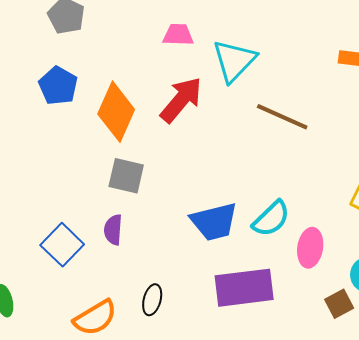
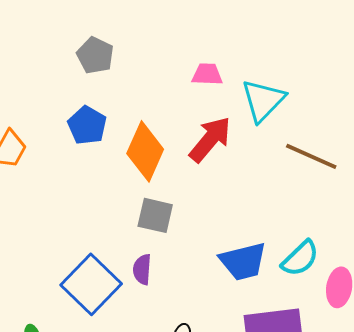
blue square: (62, 245) -> (91, 284), size x1.4

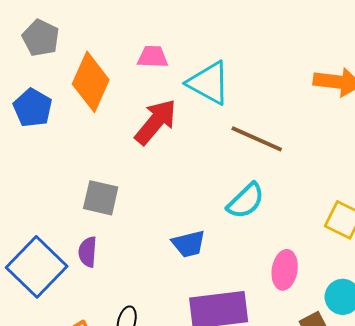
cyan triangle: (263, 100) -> (209, 83), turned -45
orange diamond: (145, 151) -> (91, 82), moved
cyan semicircle: (300, 258) -> (246, 201), moved
blue trapezoid: (243, 261) -> (189, 244), size x0.7

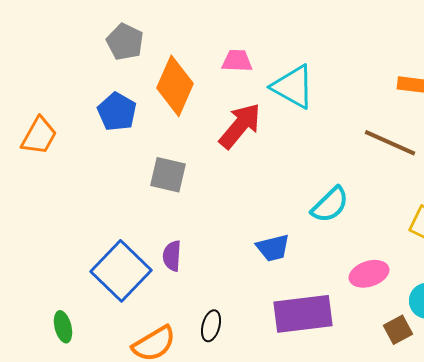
brown line: (257, 139) -> (390, 143), moved
gray square: (101, 198) -> (168, 175), moved
pink ellipse: (285, 270) -> (369, 274), turned 63

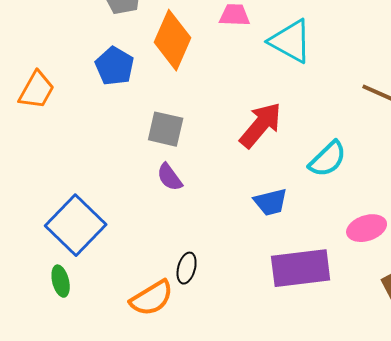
red arrow: (240, 126) -> (261, 125), moved
purple semicircle: (172, 256) -> (170, 177), moved, turned -40
blue square: (121, 271) -> (76, 225), moved
black ellipse: (211, 326) -> (187, 268), moved

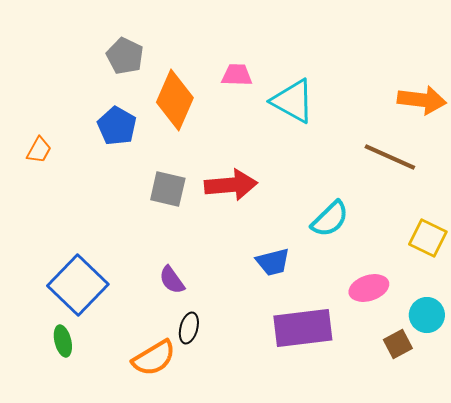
orange trapezoid: (37, 90) -> (39, 150), size x0.7
red arrow: (261, 125) -> (231, 185), moved, turned 45
purple semicircle: (170, 177) -> (172, 280), moved

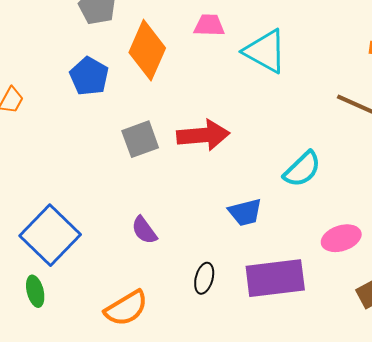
gray square: (168, 189) -> (140, 139), turned -33
black ellipse: (189, 328) -> (204, 278), moved

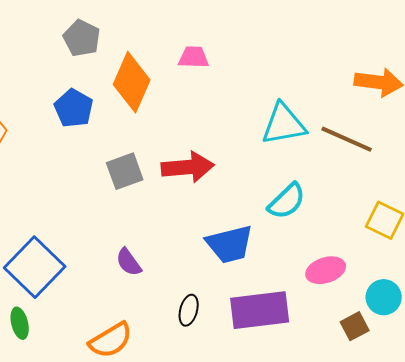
cyan triangle: (265, 51) -> (284, 124), moved, turned -39
blue trapezoid: (245, 212) -> (230, 244), size x1.4

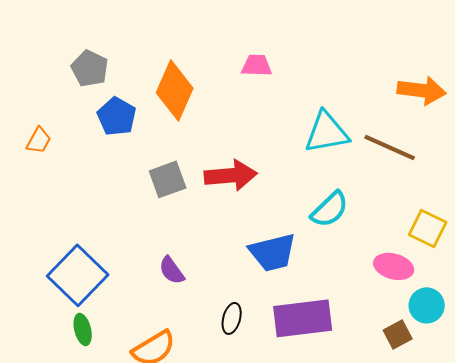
gray pentagon: (82, 38) -> (90, 68), moved
pink trapezoid: (194, 57) -> (257, 65), moved
pink ellipse: (326, 270) -> (394, 266), moved, turned 33
green ellipse: (20, 323) -> (83, 329), moved

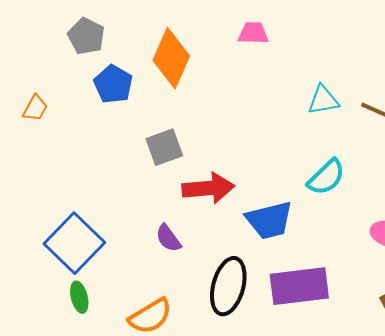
cyan triangle: (327, 132) -> (323, 100), size x0.7
red arrow: (231, 175) -> (208, 188), moved
black ellipse: (232, 318) -> (228, 286), size x1.8

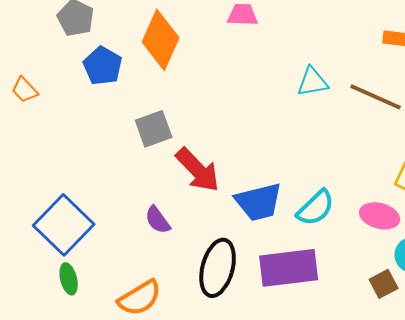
orange trapezoid: (35, 108) -> (25, 90), turned 108
cyan semicircle: (326, 177) -> (316, 208), moved
red arrow: (208, 188) -> (198, 170), turned 51

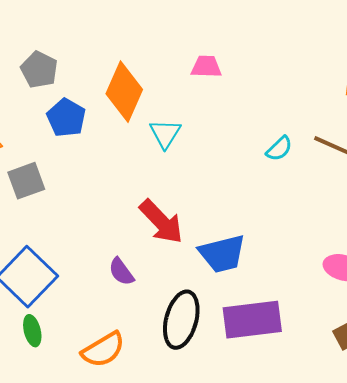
cyan triangle: (313, 82) -> (165, 134), moved, turned -48
gray square: (154, 129) -> (26, 181), moved
cyan semicircle: (316, 208) -> (279, 149), moved, size x0.7

